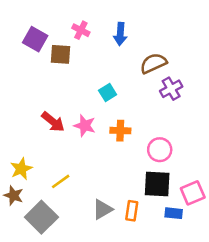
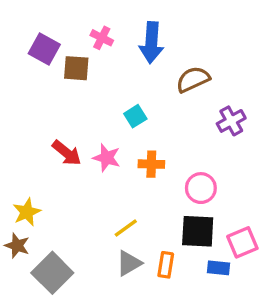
blue arrow: (120, 34) -> (151, 43), size x1.4
purple cross: (171, 89) -> (231, 121), moved
yellow line: (61, 181) -> (126, 228), moved

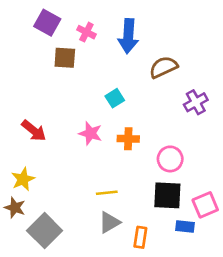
purple square: (44, 49) -> (47, 23), moved
red arrow: (67, 153) -> (34, 131), moved
yellow line: (126, 228) -> (107, 193), turned 30
orange rectangle: (166, 265) -> (140, 237), moved

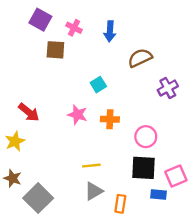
blue arrow: (128, 36) -> (110, 31), size x0.7
yellow star: (23, 179) -> (15, 141), moved

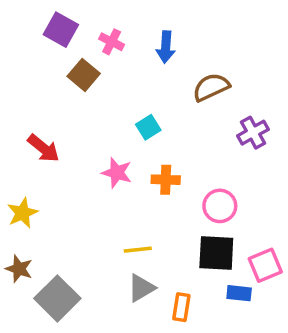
brown square: (55, 50) -> (84, 75), turned 36
red arrow: (29, 112) -> (43, 148), moved

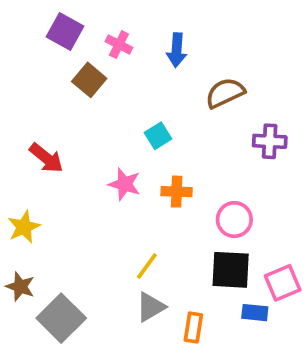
purple cross: (253, 133) -> (270, 141), turned 32
yellow line: (138, 250) -> (147, 266), turned -48

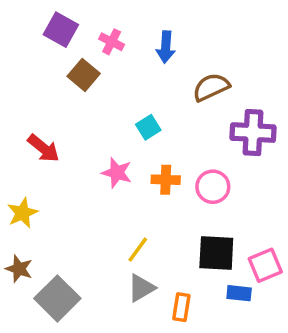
purple cross: (270, 141) -> (253, 133), size x1.4
pink circle: (234, 220) -> (213, 187), moved

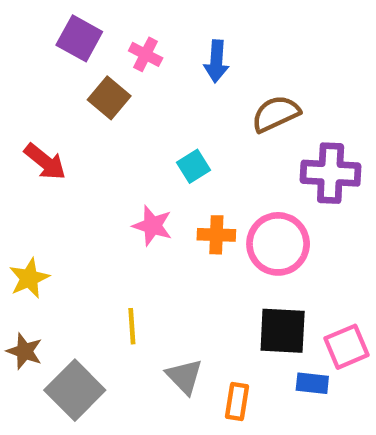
red arrow: (43, 148) -> (45, 162), moved
pink circle: (213, 187) -> (278, 244), size x1.4
yellow line: (138, 250) -> (132, 326), moved, turned -40
gray triangle: (141, 288) -> (184, 376), turned -44

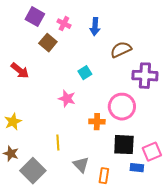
orange cross: (216, 235) -> (97, 122), moved

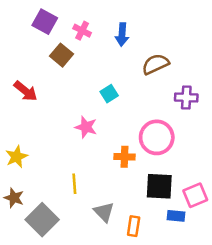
purple cross: (145, 76) -> (186, 98), size x0.7

